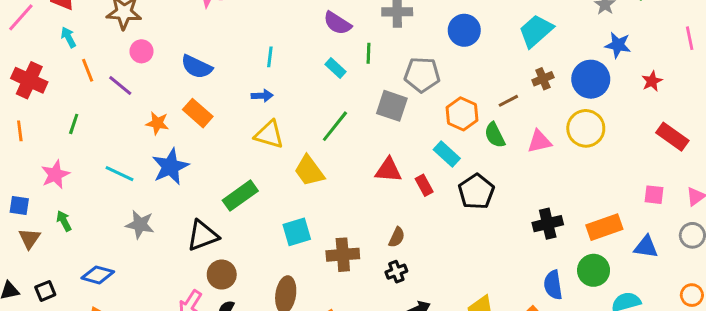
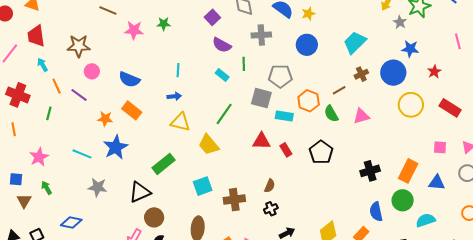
green line: (74, 124) -> (49, 113), moved
yellow circle: (586, 128) -> (411, 105), moved
cyan rectangle: (447, 154) -> (284, 116), moved, turned -30
orange rectangle: (604, 227) -> (408, 171), turned -40

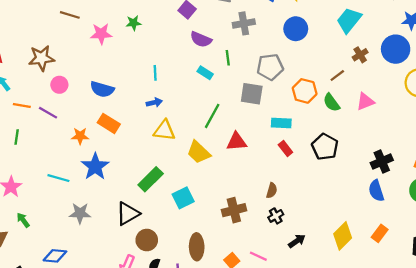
orange line: (57, 86) -> (22, 106), turned -49
cyan rectangle: (284, 116) -> (281, 123), moved
red triangle: (261, 141) -> (237, 142), moved
cyan square: (203, 186) -> (183, 198), moved
blue semicircle: (376, 212) -> (376, 191), moved

